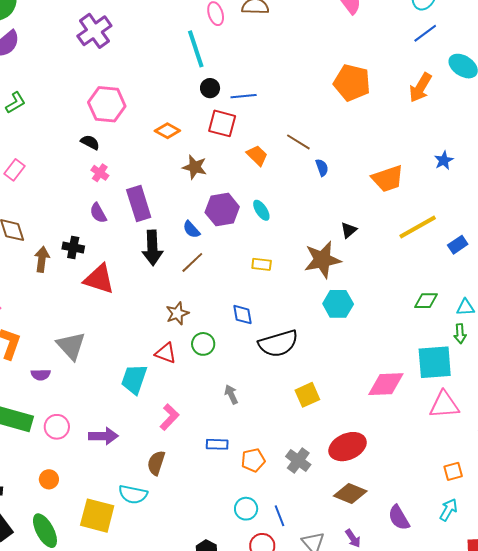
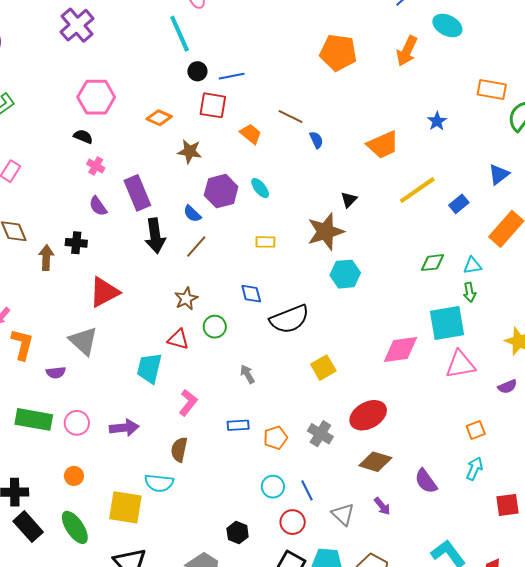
red triangle: (99, 279) -> (104, 292), moved, turned -40

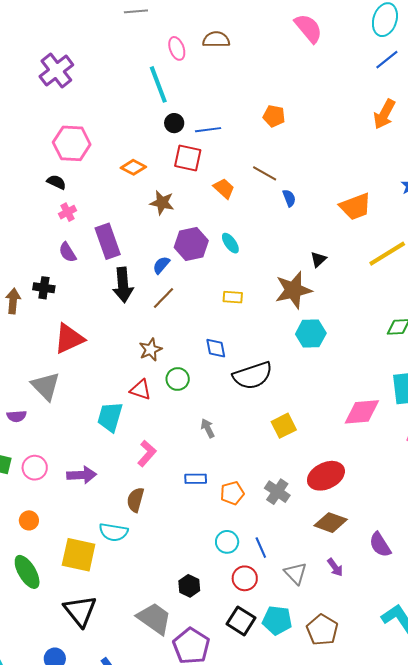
orange pentagon: (338, 53) -> (274, 116), moved, size x0.6
pink cross: (96, 166) -> (67, 212), turned 30
blue semicircle: (192, 214) -> (161, 265), turned 84

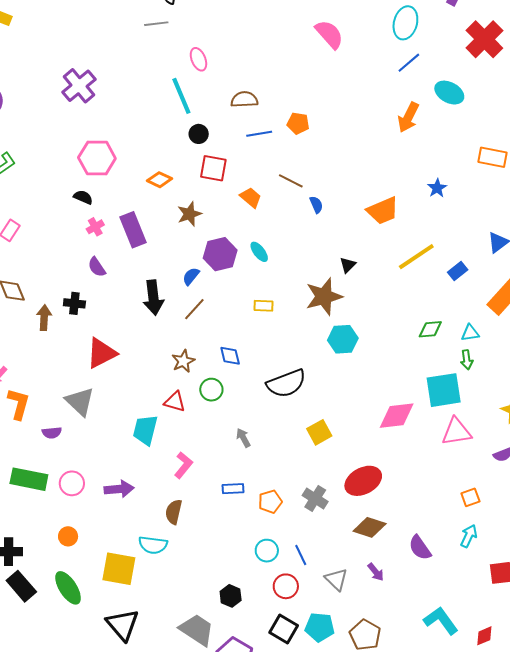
brown semicircle: (216, 40) -> (244, 99), moved
blue line: (208, 130) -> (259, 134), moved
brown star: (162, 203) -> (189, 214), turned -30
purple rectangle: (108, 241) -> (133, 230), moved
blue diamond: (216, 348) -> (230, 356), moved

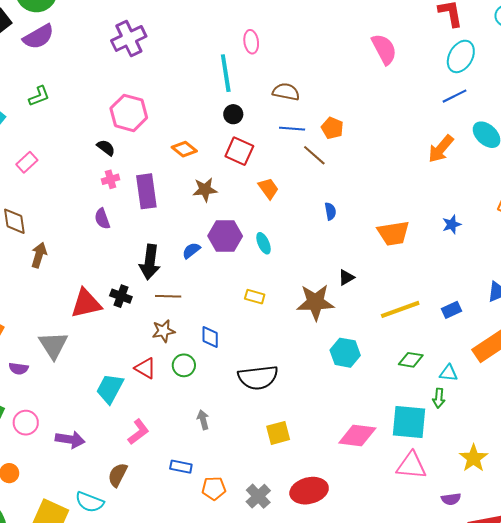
brown line: (291, 181) -> (314, 155), moved
yellow line: (416, 257) -> (400, 309), moved
black cross: (74, 303) -> (121, 296), moved
brown line: (194, 309) -> (168, 296), moved, turned 35
cyan hexagon: (343, 339) -> (345, 353), moved

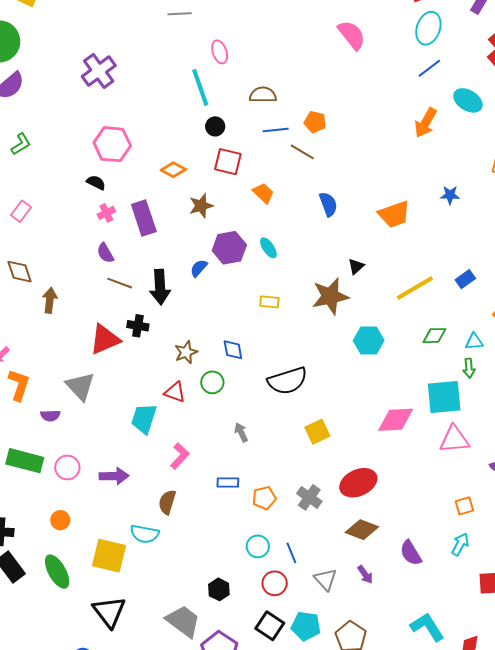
blue semicircle: (330, 211) -> (328, 204), size x1.4
blue star: (452, 224) -> (450, 195), turned 30
brown line: (168, 296) -> (120, 283), moved, turned 30

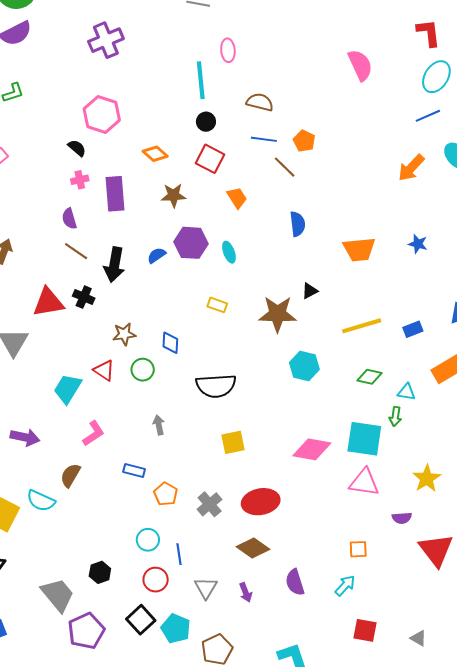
orange pentagon: (264, 498) -> (166, 494), turned 30

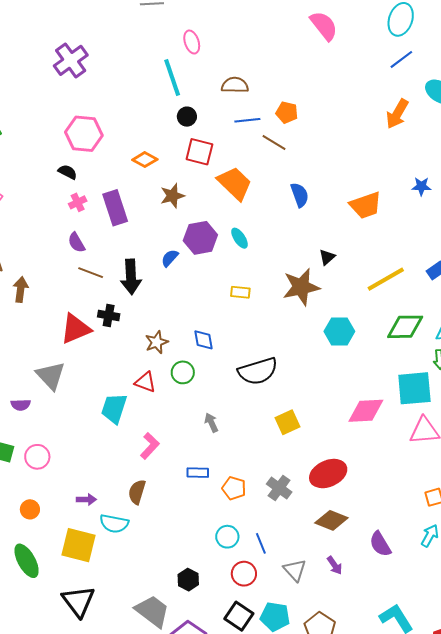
orange trapezoid: (237, 198) -> (235, 183), size x1.6
green diamond: (370, 377) -> (405, 327), size x1.5
purple arrow: (25, 437) -> (86, 499), moved, size x0.7

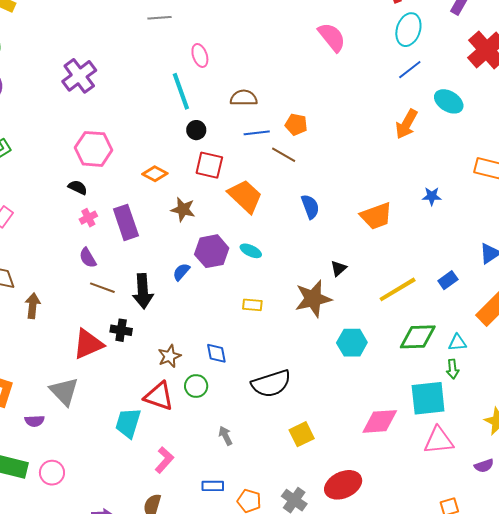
brown star: (172, 196) -> (183, 209), turned 30
cyan ellipse: (240, 238) -> (251, 251), turned -30
red triangle: (145, 382) -> (159, 396), size x1.4

